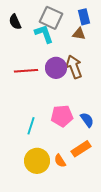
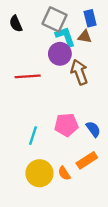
cyan L-shape: (44, 34) -> (65, 37), moved
purple circle: (56, 68) -> (60, 54), moved

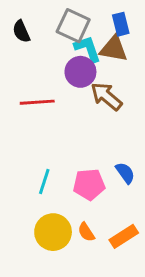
brown triangle: (85, 37) -> (114, 49), size x1.5
brown arrow: (79, 72) -> (106, 96), turned -30
pink pentagon: (66, 125) -> (89, 184), moved
orange rectangle: (87, 160) -> (124, 236), moved

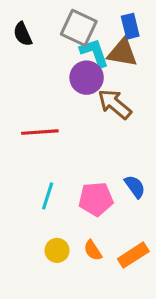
red line: (37, 102) -> (40, 132), moved
yellow circle: (53, 232) -> (57, 250), size x0.6

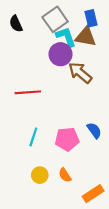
gray square: (79, 28) -> (55, 19), turned 30
orange rectangle: (133, 255) -> (93, 194), moved

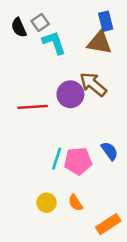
gray square: (55, 19) -> (40, 22), moved, size x0.6
cyan L-shape: (66, 37) -> (54, 43), moved
purple circle: (60, 54) -> (70, 94), moved
cyan line: (33, 137) -> (57, 159), moved

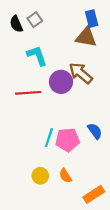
cyan L-shape: (54, 43) -> (37, 56), moved

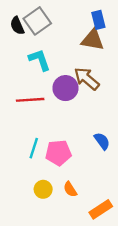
gray square: (35, 20) -> (37, 21), size x1.6
cyan line: (49, 138) -> (34, 148), moved
pink pentagon: (68, 140) -> (58, 153), moved

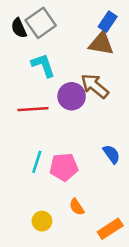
blue rectangle: (98, 20) -> (108, 22), turned 48
yellow circle: (43, 189) -> (42, 221), moved

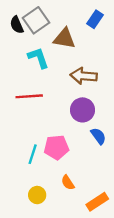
brown triangle: (101, 43) -> (64, 38), moved
brown arrow: (95, 86) -> (84, 76), turned -35
purple circle: (72, 96) -> (83, 110), moved
cyan line: (37, 162) -> (33, 154), moved

